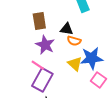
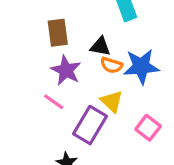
blue star: (92, 58) -> (141, 67), moved
purple rectangle: (42, 80) -> (90, 125), moved

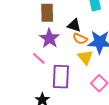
yellow triangle: (112, 101) -> (85, 57), moved
purple rectangle: (90, 125) -> (61, 77), turned -35

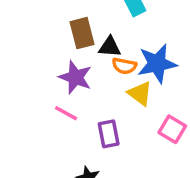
brown rectangle: (47, 13) -> (82, 33), moved
purple rectangle: (61, 77) -> (109, 134), size x0.7

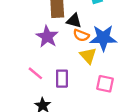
pink line: (66, 113) -> (35, 73), moved
pink square: (172, 129) -> (105, 84), turned -30

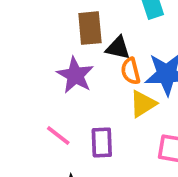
orange semicircle: (81, 35) -> (131, 71), turned 56
yellow triangle: (88, 56) -> (143, 104), turned 42

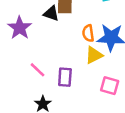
black triangle: (118, 48) -> (51, 13), moved
purple star: (75, 75) -> (20, 28), moved

